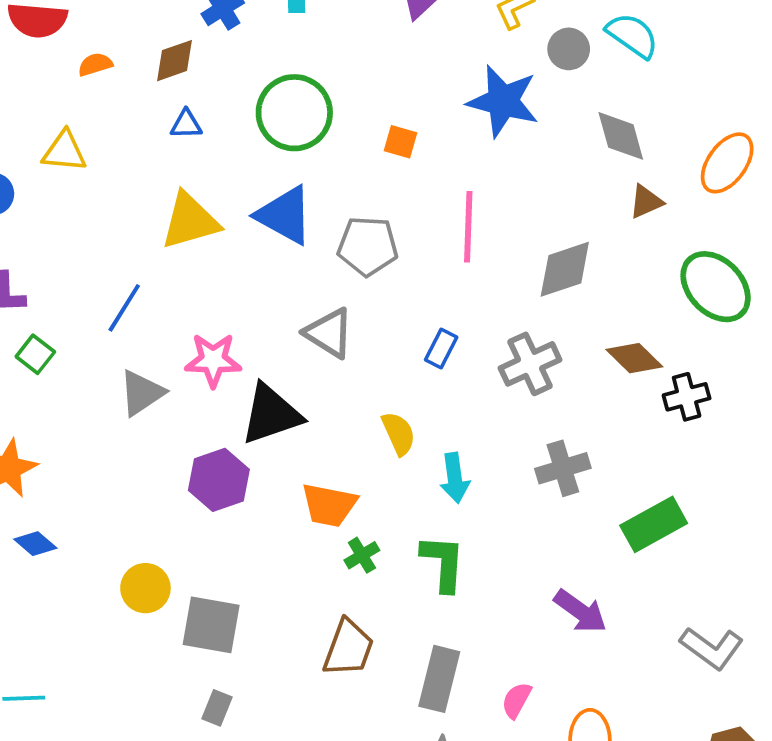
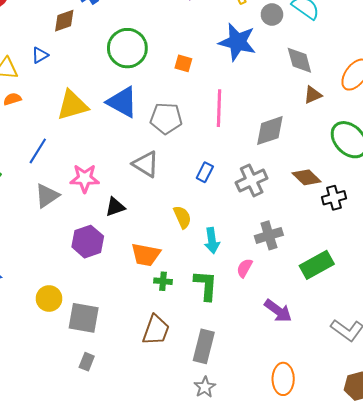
orange semicircle: (95, 64) -> (12, 99), moved
blue triangle: (186, 124) -> (40, 55), moved, turned -30
black triangle: (271, 414) -> (115, 207), size x0.6
green cross: (362, 555) -> (163, 281), turned 36
pink semicircle: (516, 700) -> (244, 268), moved

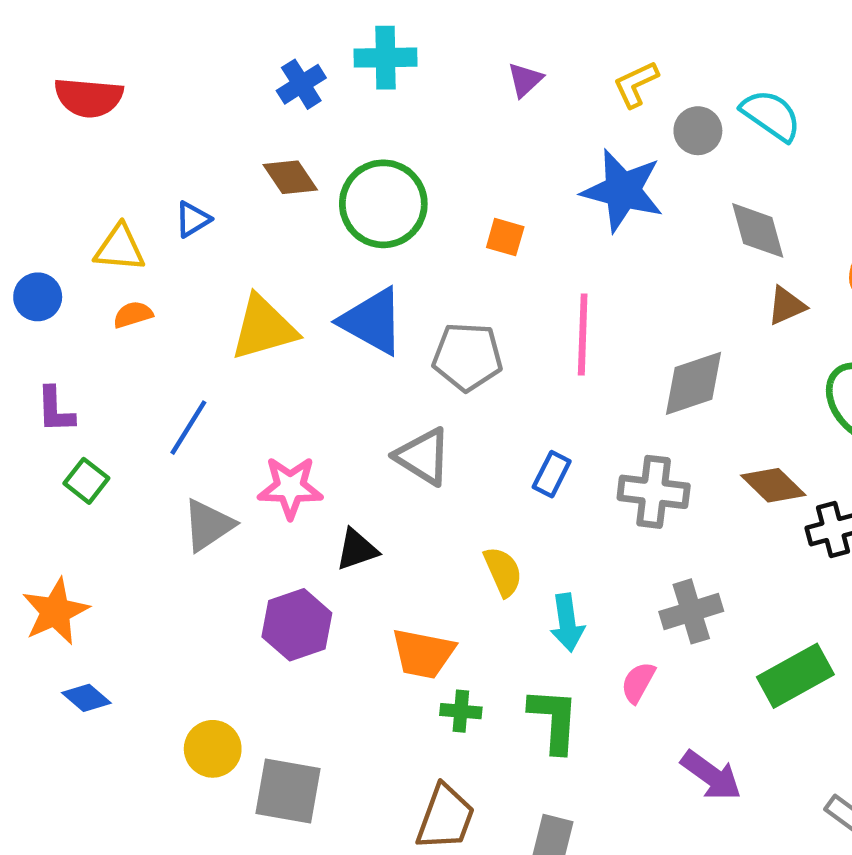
brown diamond: (64, 21) -> (290, 177), moved, turned 75
gray cross: (252, 180) -> (654, 492), turned 32

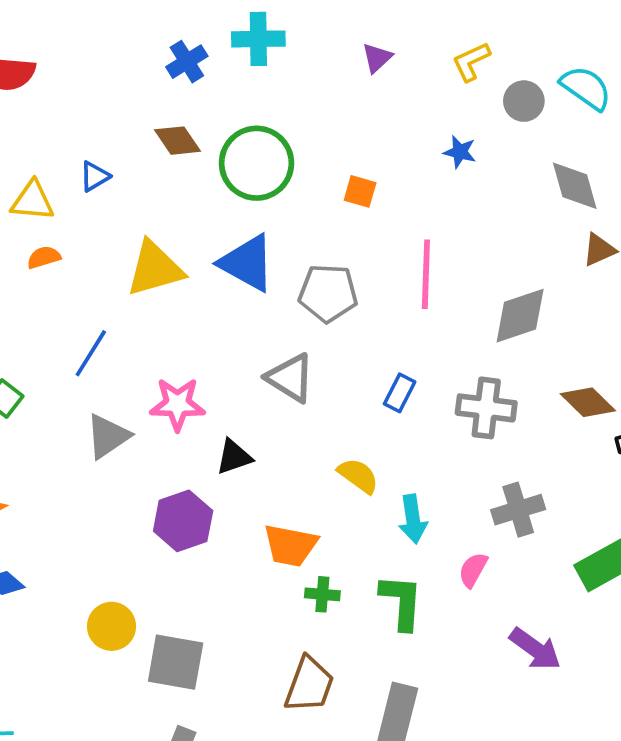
blue star: (623, 191) -> (460, 152), size x0.5
yellow semicircle: (503, 572) -> (358, 476), turned -30

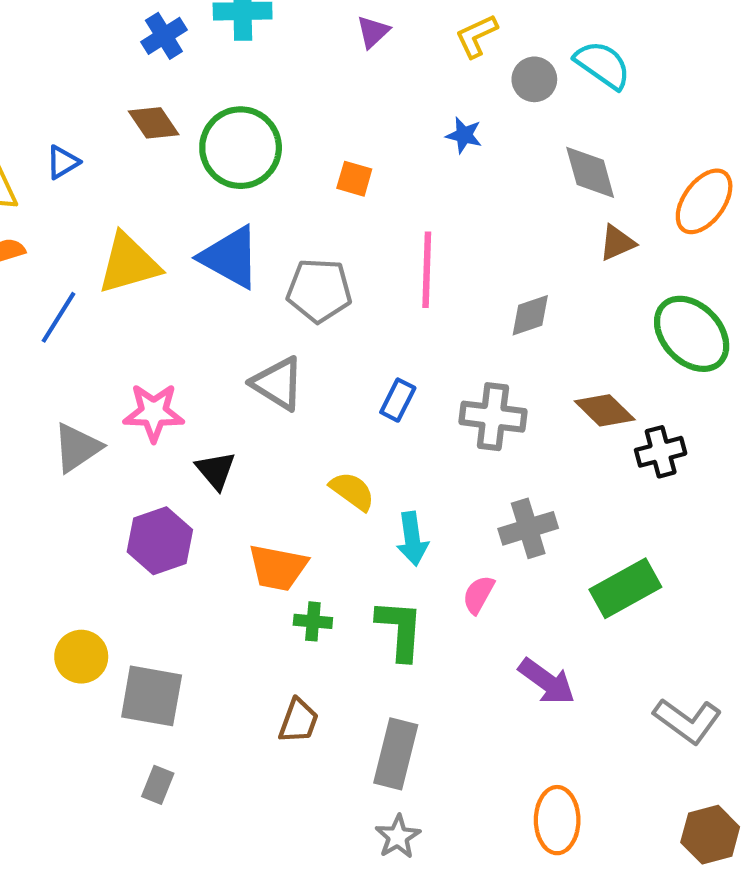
gray diamond: (520, 316) -> (530, 315), size x0.7
blue line: (91, 353) -> (58, 317), moved
black triangle: (234, 457) -> (216, 470), turned -51
brown trapezoid: (309, 685) -> (298, 721), size x0.7

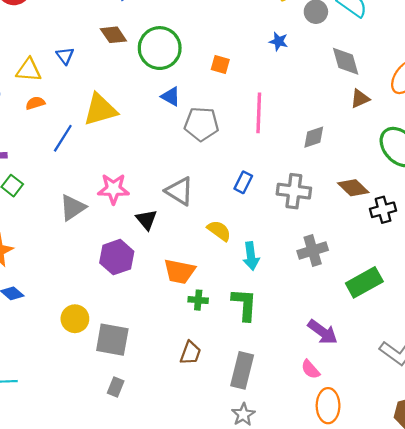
blue triangle: (63, 162) -> (65, 56), turned -36
blue triangle: (230, 257) -> (171, 96), moved, size x0.6
gray triangle: (278, 384) -> (179, 191), moved
pink semicircle: (478, 595) -> (310, 369), moved, turned -70

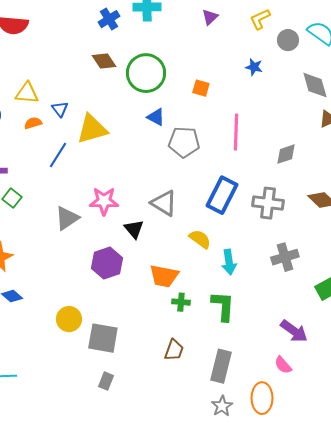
blue triangle: (65, 56) -> (60, 109), moved
blue rectangle: (243, 182) -> (222, 195), size x1.8
orange ellipse: (328, 406) -> (262, 398), moved

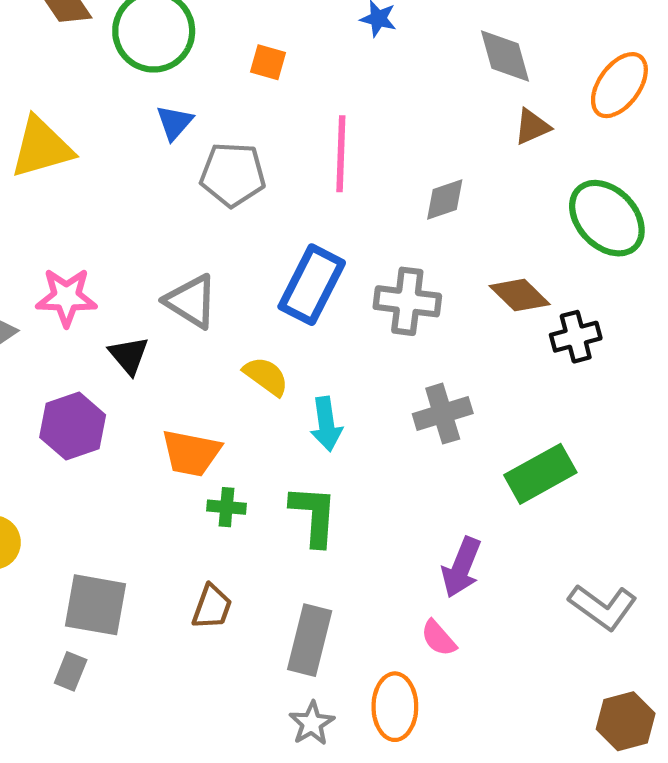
blue triangle: (156, 117) -> (175, 123), turned 42
purple arrow: (294, 331) -> (461, 567), turned 76
gray square: (103, 338) -> (96, 605), moved

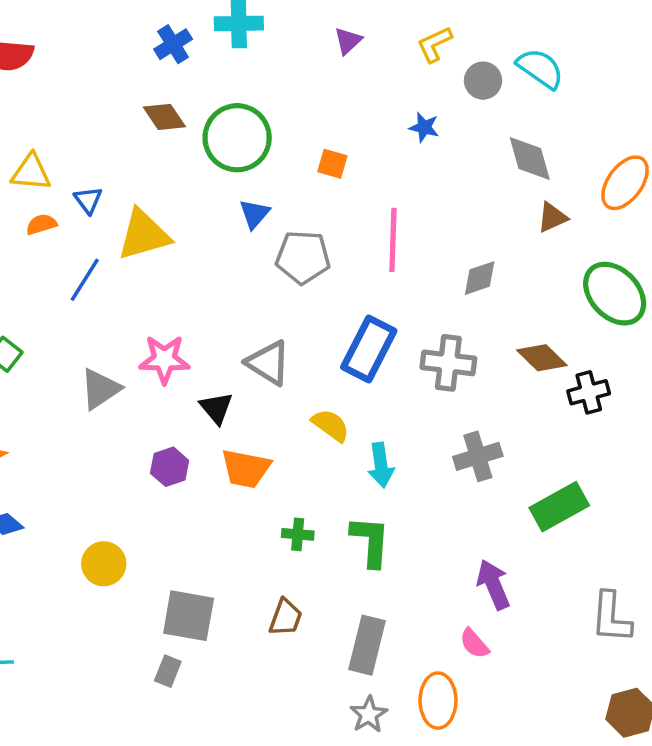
purple hexagon: (73, 426) -> (170, 467), size x0.7
orange trapezoid: (191, 453) -> (246, 469), moved
purple arrow: (461, 567) -> (493, 585), turned 135
gray L-shape: (603, 607) -> (611, 617), turned 58

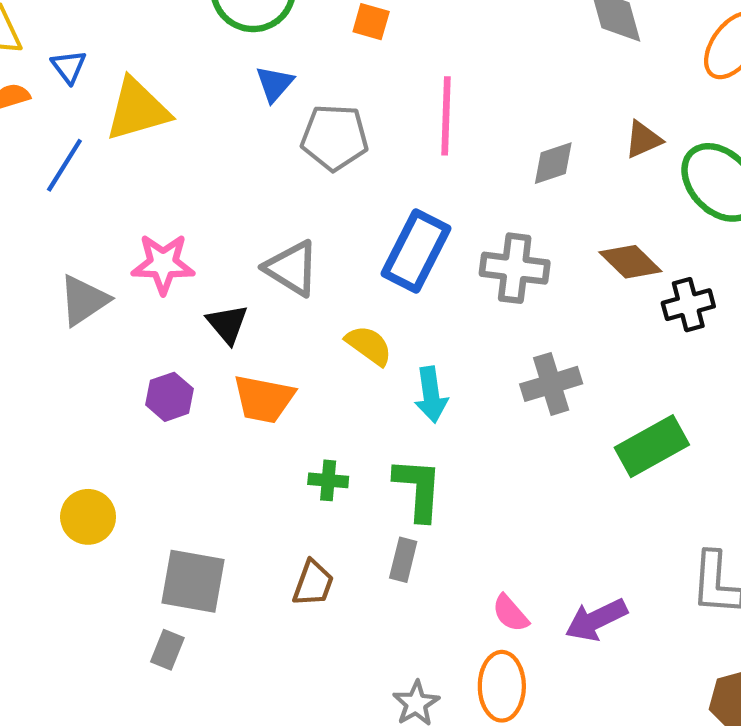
brown triangle: (552, 217) -> (643, 140), moved
purple arrow: (493, 585) -> (596, 620), moved, turned -93
pink semicircle: (474, 643) -> (510, 613), moved
gray rectangle: (367, 645) -> (403, 560), moved, size x0.6

